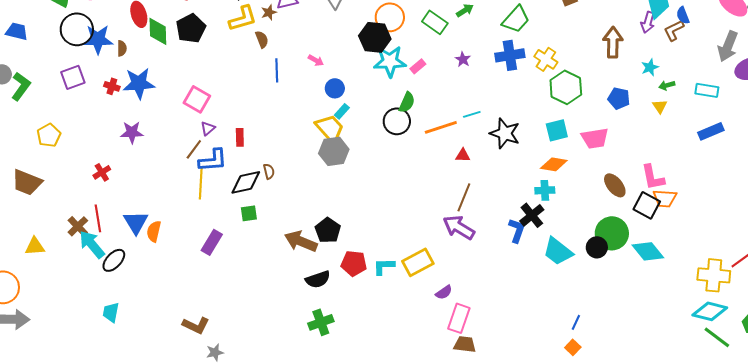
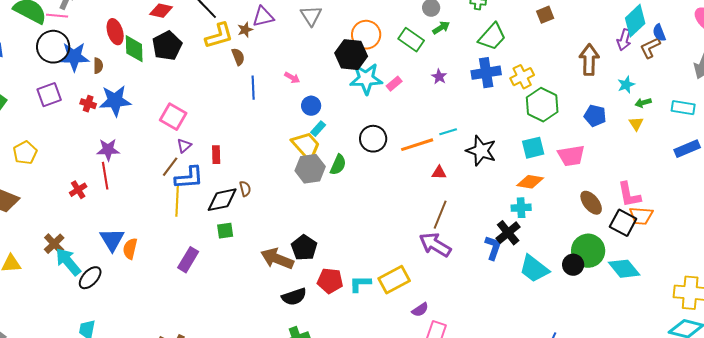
yellow cross: (546, 59) -> (522, 77), turned 30
green semicircle: (407, 102) -> (338, 165), moved
red line: (98, 218) -> (105, 176), moved

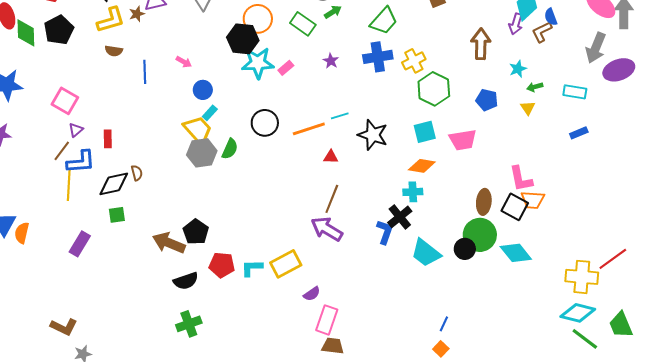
brown semicircle: (238, 57) -> (114, 51), moved, turned 120
blue rectangle: (687, 149) -> (579, 133), size x0.7
brown ellipse: (591, 203) -> (484, 202), moved, turned 45

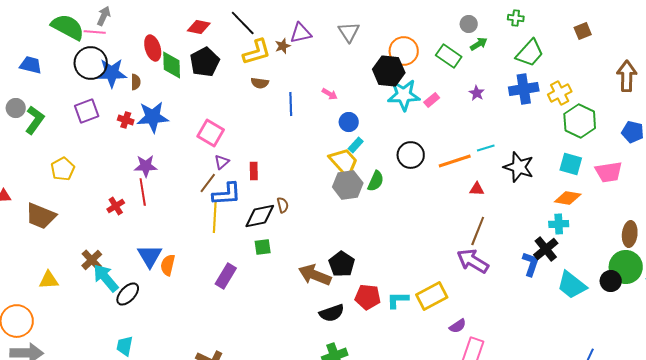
cyan square: (425, 132) -> (571, 164), turned 30

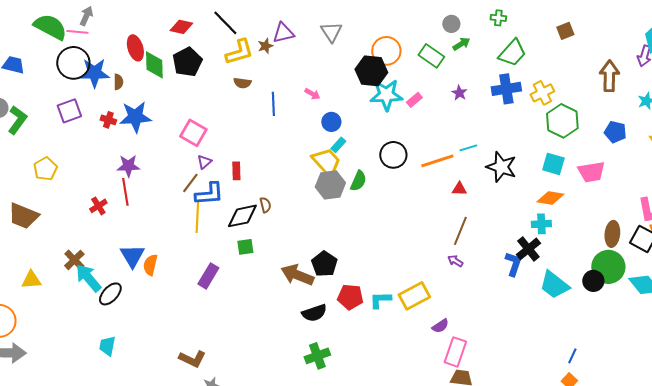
purple arrow: (473, 261) -> (455, 261), size x0.5

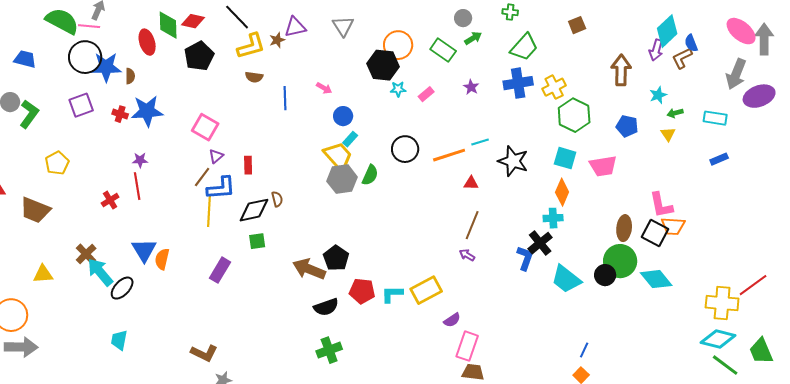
green diamond: (154, 65) -> (168, 25), moved
cyan star: (386, 95) -> (398, 89), size x0.5
purple star: (128, 166) -> (140, 160), size x0.7
orange diamond: (550, 198) -> (562, 192), turned -76

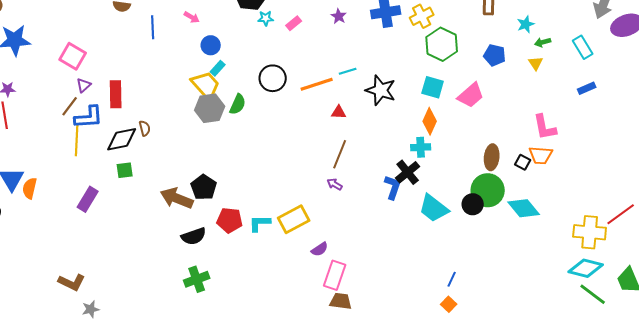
cyan rectangle: (715, 118) -> (583, 47), turned 50
red rectangle: (248, 165) -> (116, 94), size x1.5
pink trapezoid: (603, 166) -> (471, 95), turned -32
pink L-shape: (661, 205) -> (545, 127), moved
black square: (655, 233) -> (523, 162), size x0.6

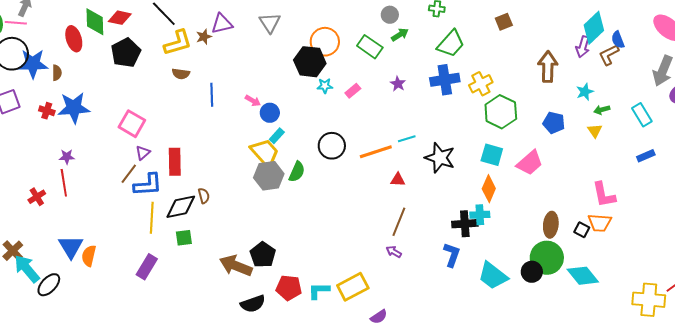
pink arrow: (192, 17) -> (253, 101), moved
yellow line: (77, 140) -> (152, 218), moved
black cross: (408, 172) -> (465, 224), moved, turned 35

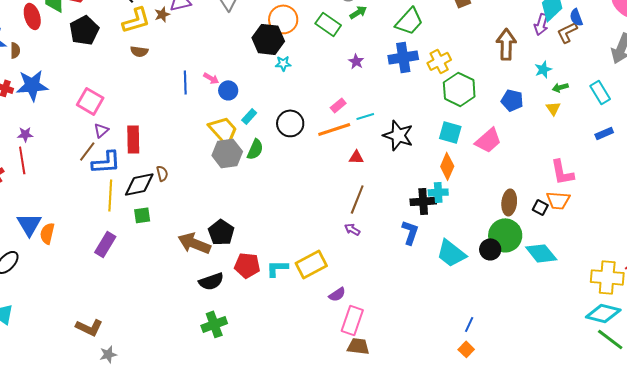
pink rectangle: (353, 91) -> (338, 105), moved
blue line: (212, 95) -> (185, 82), moved
cyan rectangle: (277, 136) -> (249, 116), moved

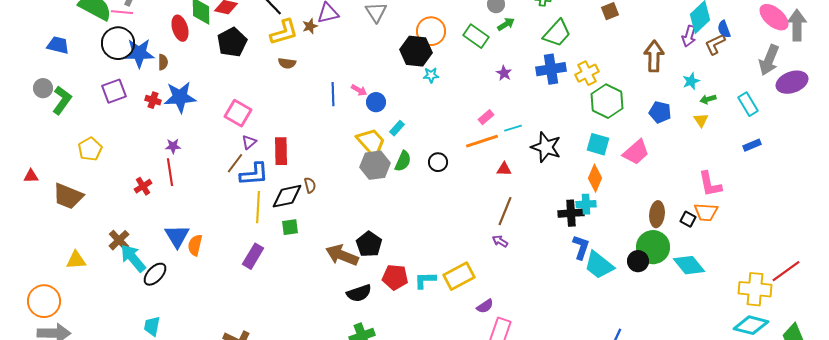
black circle: (290, 123) -> (438, 162), moved, size x0.7
blue L-shape: (410, 232) -> (581, 247), moved

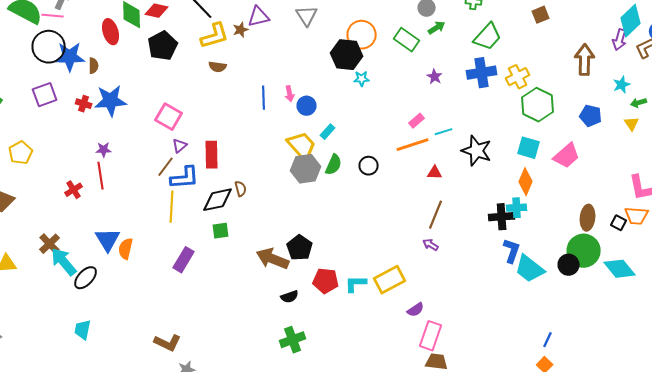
pink arrow: (359, 90) -> (290, 94), turned 49
yellow line: (258, 207) -> (172, 207), moved
black semicircle: (359, 293) -> (290, 297), size x0.7

